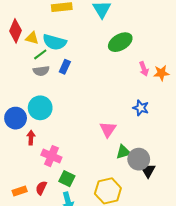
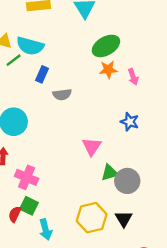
gray semicircle: (41, 71) -> (62, 94), moved
orange star: (161, 73) -> (108, 70), moved
black triangle: (148, 170) -> (124, 219), moved
green square: (67, 179) -> (29, 206), moved

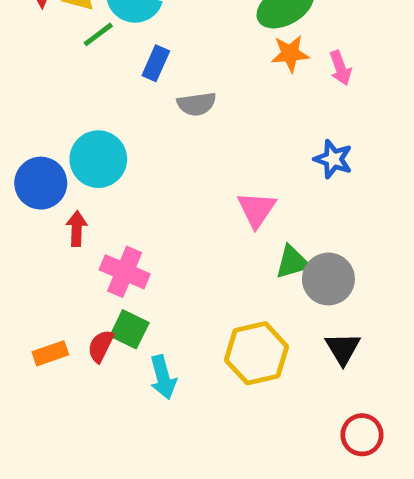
black triangle: (124, 219) -> (343, 348), moved

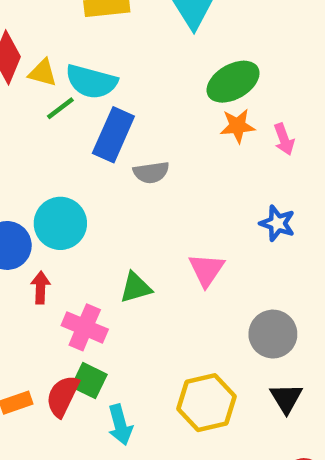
blue rectangle: (156, 63) -> (113, 135), size x1.6
green triangle: (292, 262) -> (136, 288), moved
red semicircle: (101, 346) -> (63, 396), size x1.4

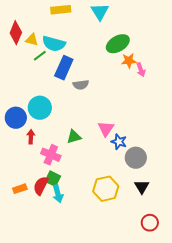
orange star: (237, 126) -> (129, 61), moved
blue star: (277, 223) -> (119, 142), moved
cyan arrow: (120, 425) -> (58, 194), moved

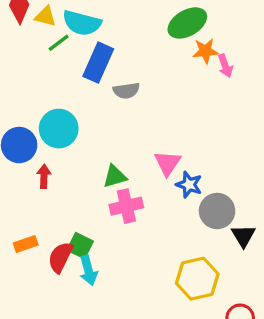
pink cross: (51, 155) -> (126, 206), moved, turned -36
black triangle: (142, 187) -> (243, 236), moved
orange rectangle: (20, 189) -> (26, 244), moved
yellow hexagon: (106, 189) -> (197, 279), moved

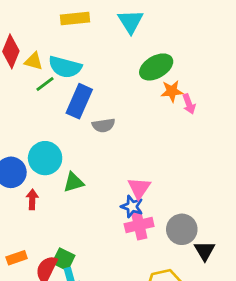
green triangle: (115, 176) -> (74, 182), moved
blue star: (189, 185) -> (132, 207), moved
pink cross: (126, 206) -> (139, 225), moved

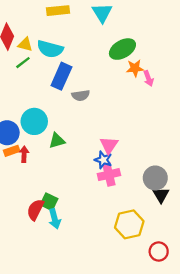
green line: (45, 84) -> (23, 63), moved
gray circle: (182, 229) -> (155, 178), moved
orange rectangle: (17, 258) -> (12, 151), moved

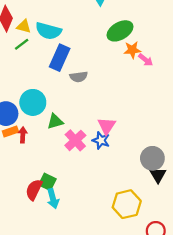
pink arrow: (148, 78) -> (146, 60), turned -32
pink cross: (109, 175) -> (75, 140), moved, turned -30

